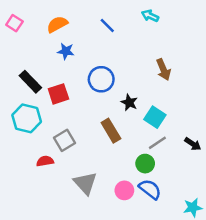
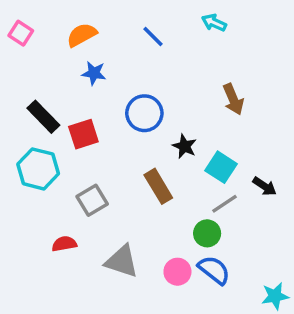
black arrow: (193, 144) -> (265, 186), moved
red semicircle: (45, 161) -> (64, 244), moved
gray triangle: (85, 183) -> (122, 261), turned -30

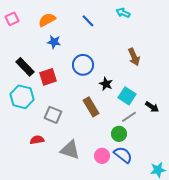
pink square: (21, 33) -> (12, 19), turned 32
gray square: (92, 200) -> (53, 115), turned -36

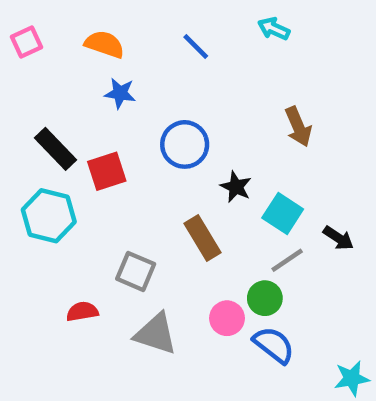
orange semicircle: (47, 20) -> (104, 44), turned 48
gray square: (53, 115) -> (136, 271), moved
pink circle: (102, 156) -> (227, 318), moved

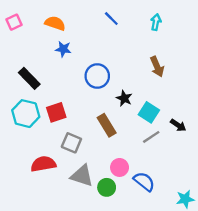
cyan arrow: (274, 29) -> (156, 22), moved, turned 77
blue line: (196, 46) -> (111, 19), moved
red square: (107, 171) -> (56, 112), moved
green circle: (265, 298) -> (107, 187), moved
red semicircle: (82, 312) -> (43, 164), size x1.5

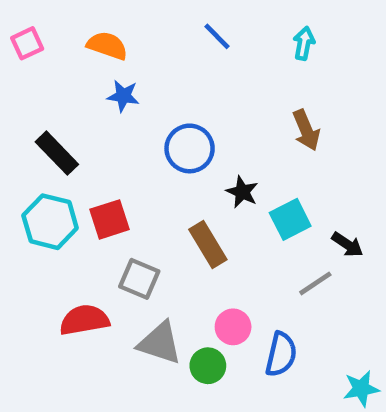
cyan square: (149, 112) -> (290, 219), turned 30
gray line: (151, 137) -> (315, 283), moved
blue semicircle: (144, 182) -> (281, 354), turned 65

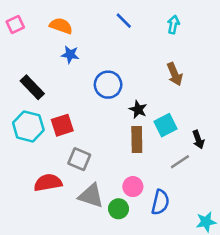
brown rectangle: (208, 245) -> (137, 140), moved, turned 30
black arrow: (347, 245) -> (198, 140), turned 36

